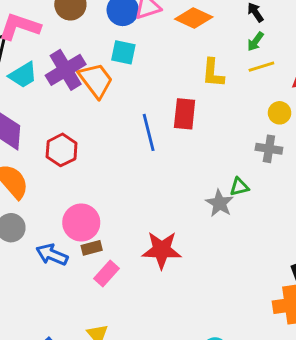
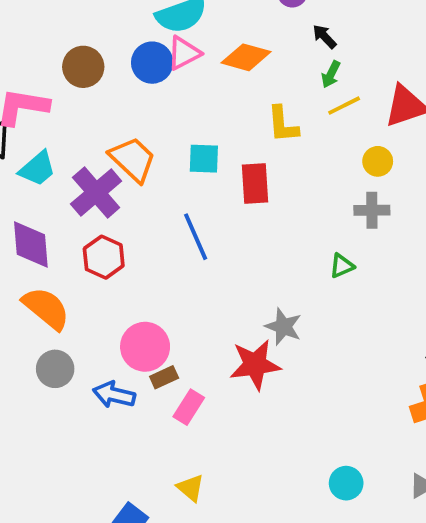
cyan square: (123, 52) -> (204, 159), moved
purple cross: (66, 70) -> (96, 193), moved
blue line: (149, 132) -> (196, 237), moved
gray star: (219, 203) -> (283, 327), moved

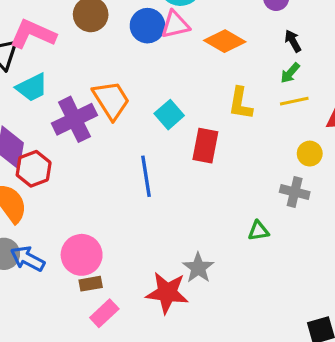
cyan square: (204, 159) -> (169, 115), turned 32
red hexagon: (104, 257) -> (34, 169), moved
blue arrow: (114, 395) -> (28, 259), moved

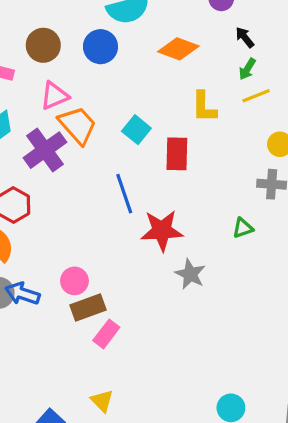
pink triangle: (175, 25) -> (54, 96), moved
pink circle: (82, 255) -> (74, 281), size x0.7
brown rectangle: (91, 284) -> (88, 308), size x1.5
red star: (167, 293) -> (162, 231), moved

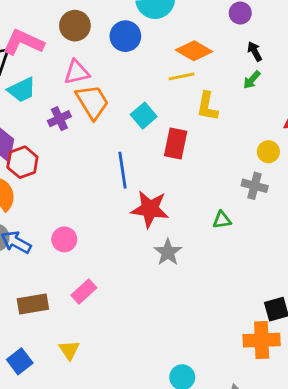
yellow line: (256, 96) -> (181, 76), moved
purple cross: (45, 150) -> (59, 119), size x0.6
brown rectangle: (88, 308) -> (33, 304), moved

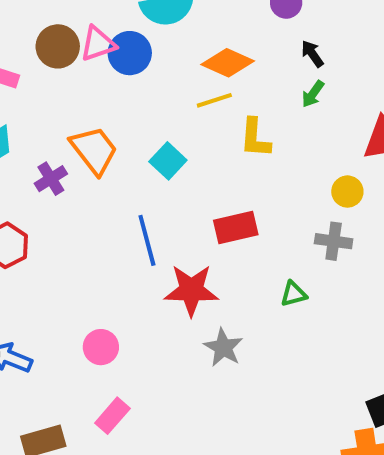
pink triangle: (77, 72) -> (98, 44), moved
red rectangle: (176, 143) -> (236, 228), moved, turned 72
pink circle: (64, 239) -> (101, 347), moved

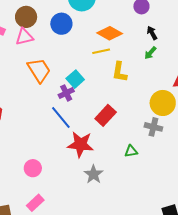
pink triangle: (98, 44) -> (24, 37), moved
purple cross: (51, 179) -> (66, 93), moved
yellow circle: (347, 192) -> (163, 103), size x1.6
red rectangle: (236, 228) -> (106, 115), turned -40
blue line: (147, 240) -> (61, 117), turned -30

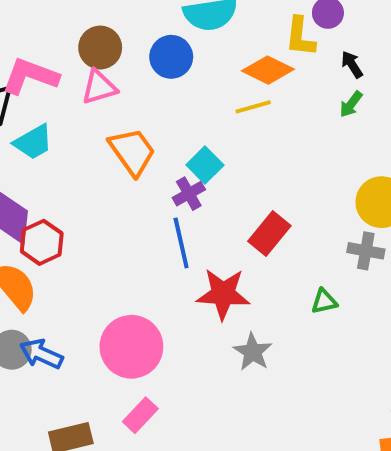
yellow L-shape: (120, 72) -> (300, 37), moved
blue line: (61, 117) -> (181, 243), turned 30
pink circle: (33, 168) -> (131, 347), size x1.8

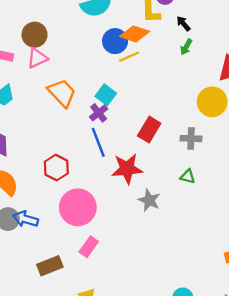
blue circle: (171, 57) -> (115, 41), moved
red hexagon: (42, 242) -> (56, 168), moved
gray cross: (366, 251) -> (191, 139), moved
green triangle: (324, 301) -> (188, 176), moved, turned 35

